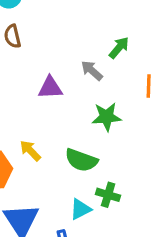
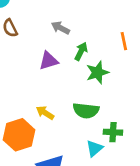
green arrow: (119, 48) -> (81, 51), moved
gray arrow: (92, 71) -> (60, 28), moved

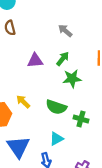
gray arrow: (60, 28) -> (65, 31), moved
green cross: (113, 132) -> (81, 119), moved

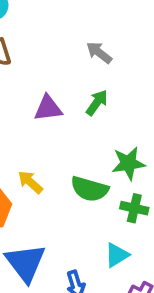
green star: (72, 79) -> (128, 163), moved
cyan triangle: (56, 139) -> (117, 255), moved

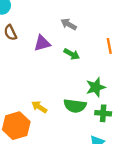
green arrow: (97, 103) -> (72, 54), turned 91
purple triangle: (48, 108) -> (42, 43), moved

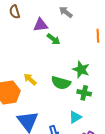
green arrow: (72, 54) -> (53, 39), moved
green star: (96, 87) -> (81, 69), turned 30

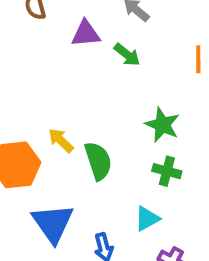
green arrow: (53, 39) -> (127, 55), moved
green semicircle: (61, 83) -> (98, 161), moved, turned -126

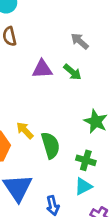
purple triangle: (86, 34) -> (42, 69), moved
green cross: (167, 171) -> (86, 160), moved

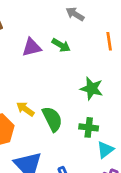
gray arrow: (80, 41) -> (75, 14), moved
cyan triangle: (83, 186) -> (105, 150), moved

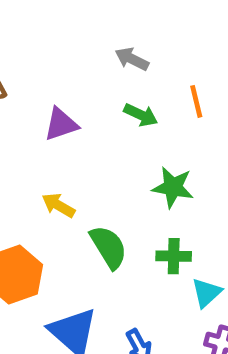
green arrow: (61, 45) -> (141, 115), moved
yellow arrow: (25, 109) -> (59, 205), moved

